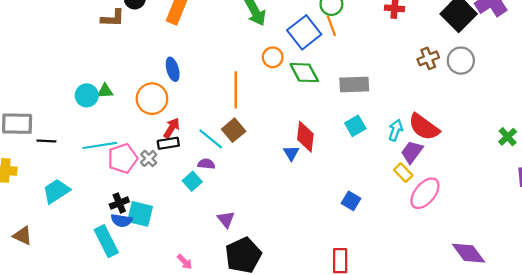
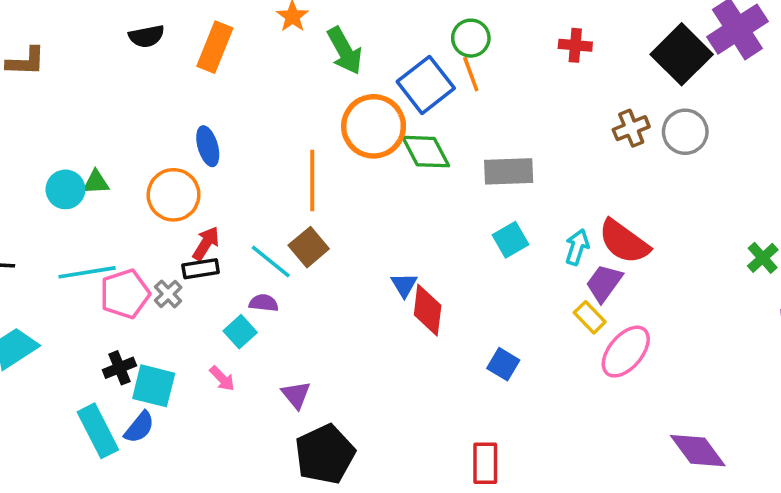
brown L-shape: (113, 18) -> (26, 61), moved
orange circle: (273, 57) -> (374, 126), size x1.8
red diamond: (305, 137) -> (428, 310), moved
blue semicircle: (122, 220) -> (139, 427), moved, turned -60
pink arrow: (185, 262) -> (222, 379), moved

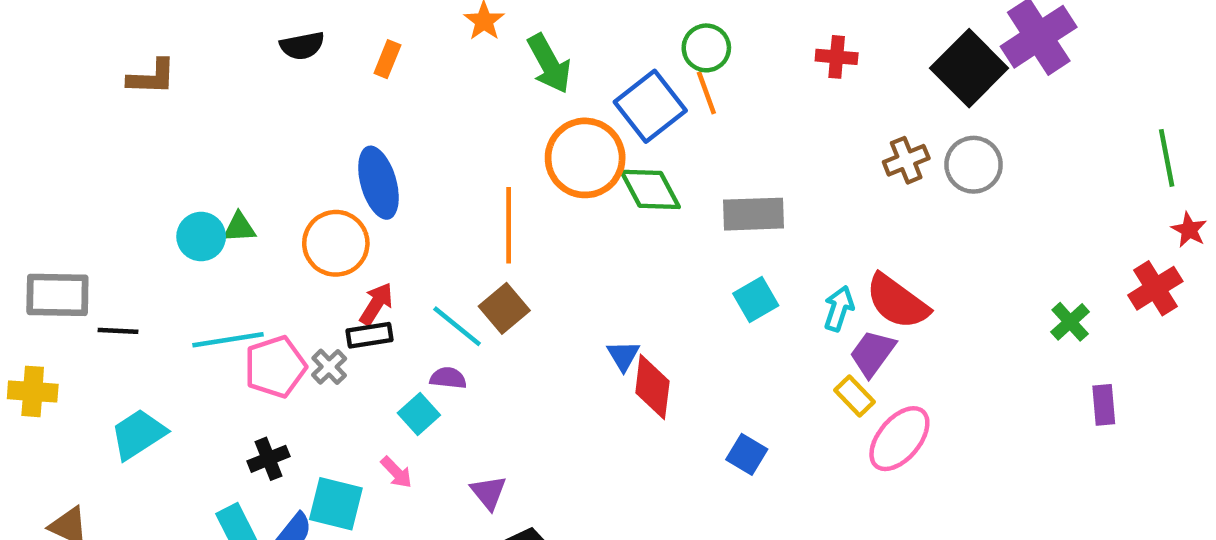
orange rectangle: (215, 47) -> (387, 59), size x0.6
blue ellipse: (208, 146) -> (378, 183), size x1.4
cyan square: (154, 386) -> (336, 504), moved

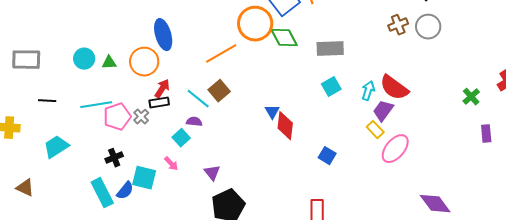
orange line: (509, 225) -> (221, 54), turned 60
green triangle: (239, 228) -> (109, 63), moved
gray rectangle: (57, 295) -> (26, 60), moved

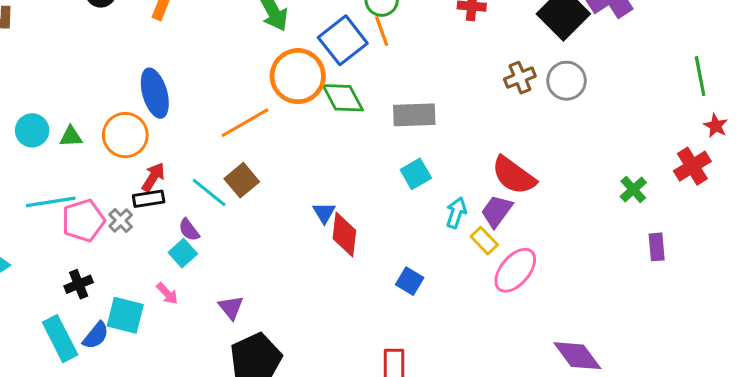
cyan arrow: (368, 91) -> (456, 213), moved
purple semicircle: (194, 122) -> (189, 230), moved, turned -133

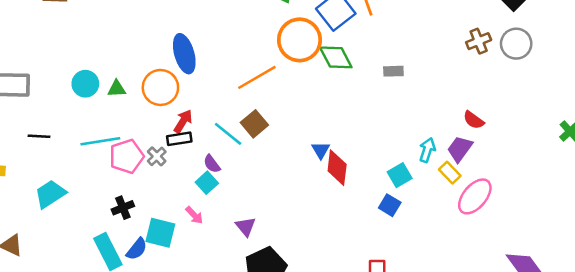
gray rectangle: (414, 115) -> (393, 71), size x0.6
cyan square: (416, 174) -> (400, 175), moved
red semicircle: (514, 175) -> (474, 120), size x0.6

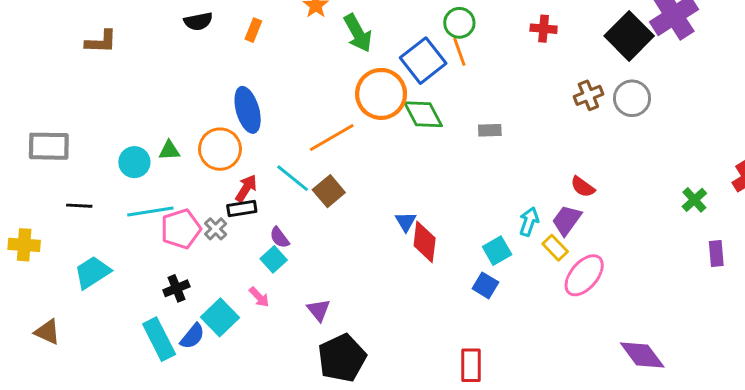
cyan circle: (85, 84) -> (134, 162), moved
cyan line: (228, 134) -> (293, 178), moved
cyan square: (160, 233) -> (220, 317), turned 32

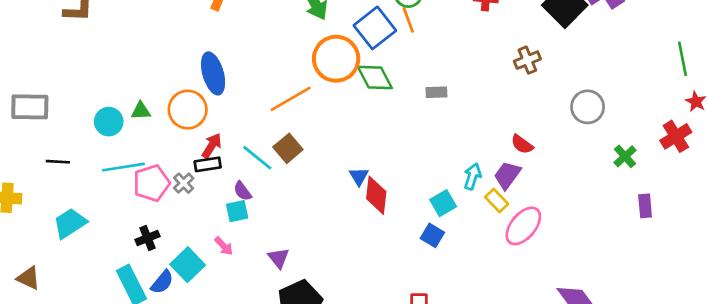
gray circle: (632, 98) -> (588, 107), moved
cyan line: (293, 178) -> (257, 158), moved
cyan square: (274, 259) -> (237, 211), turned 30

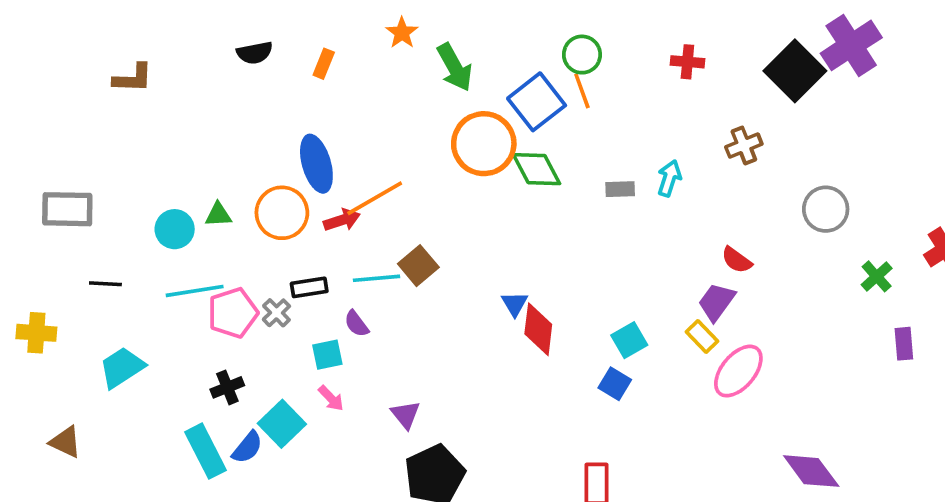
orange line: (291, 99) -> (375, 198), moved
red arrow: (212, 146) -> (342, 220), moved, turned 40
cyan line: (257, 158) -> (376, 278), turned -44
cyan arrow: (473, 176) -> (669, 178), moved
cyan square: (237, 211) -> (327, 355), moved

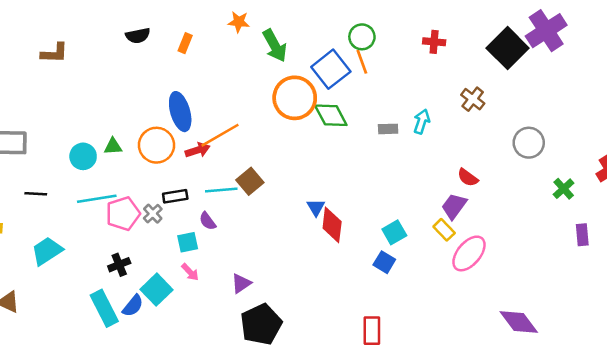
orange star: (402, 33) -> (239, 22), turned -30
brown cross: (744, 145) -> (473, 99), turned -30
purple triangle: (406, 415) -> (241, 283), turned 35

